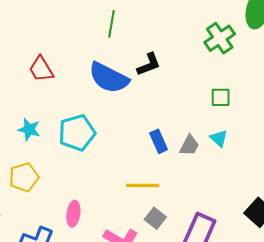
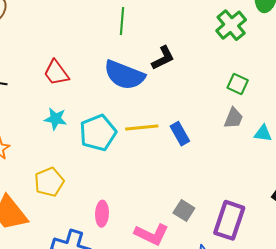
green square: (221, 97) -> (238, 84), turned 30
cyan star: (29, 129) -> (55, 119), moved
cyan triangle: (219, 138) -> (263, 133), moved, turned -30
gray trapezoid: (189, 145) -> (234, 118), moved
yellow line: (143, 185) -> (142, 128), moved

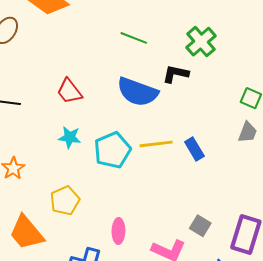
green line: (122, 21) -> (134, 38), turned -72
green cross: (231, 25) -> (201, 42), moved
black L-shape: (163, 58) -> (176, 74), turned -140

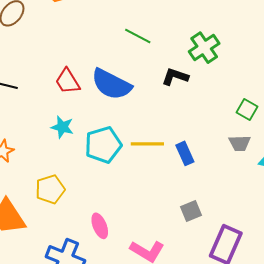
blue semicircle: (137, 92) -> (111, 84), moved
gray trapezoid: (248, 132) -> (240, 143), turned 60
gray square: (200, 226) -> (191, 211), moved, turned 30
pink ellipse: (118, 231) -> (100, 226), turned -30

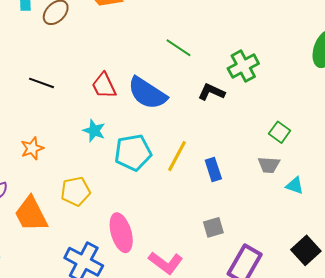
yellow line: (147, 144) -> (177, 156), turned -68
pink ellipse: (100, 226) -> (121, 233), size x1.5

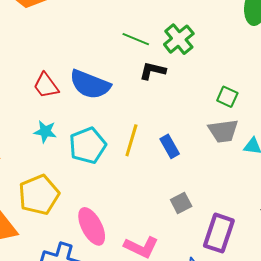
green line: (178, 48) -> (136, 39), moved
gray trapezoid: (269, 165) -> (223, 131), size x1.4
yellow pentagon: (76, 191) -> (39, 195), size x1.4

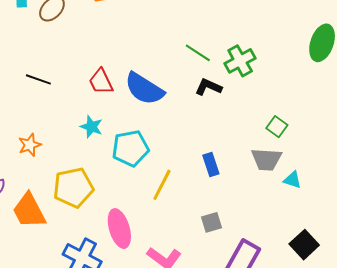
yellow line: (131, 140) -> (162, 185), moved

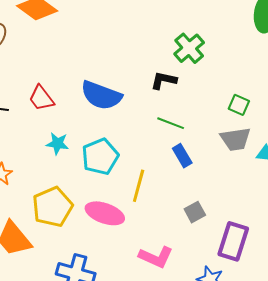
green line: (198, 53) -> (171, 123), moved
red trapezoid: (101, 82) -> (41, 98), moved
pink ellipse: (119, 229) -> (105, 213), moved, turned -42

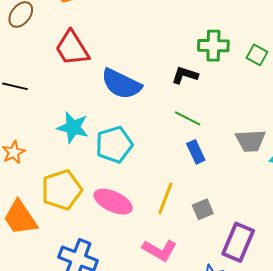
green cross: (189, 48) -> (213, 46), turned 36
red trapezoid: (41, 98) -> (72, 48), moved, size x1.4
green square: (239, 105) -> (257, 55), moved
cyan star: (57, 144) -> (73, 127), size x1.4
yellow line: (139, 186) -> (165, 198), moved

